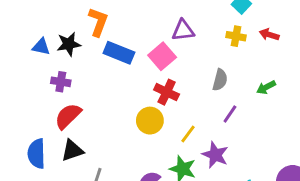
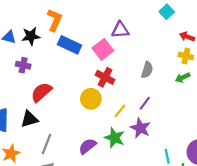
yellow cross: (236, 36) -> (186, 56), moved
purple line: (230, 114) -> (145, 103), moved
red semicircle: (68, 116) -> (41, 92), moved

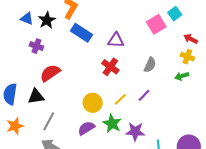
purple triangle: (120, 30) -> (116, 40), moved
black star: (31, 36) -> (47, 20), turned -30
pink square: (103, 49) -> (156, 24), moved
yellow circle: (91, 99) -> (93, 103), moved
purple star: (140, 128) -> (135, 132), moved, turned -30

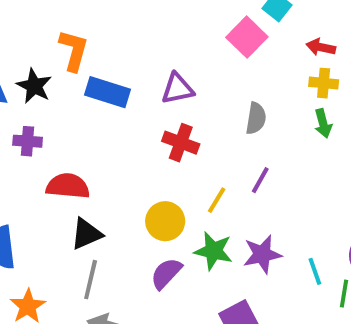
red semicircle: (50, 73) -> (68, 186), turned 55
green arrow: (182, 76) -> (323, 123), turned -72
black triangle: (36, 96) -> (86, 234), moved

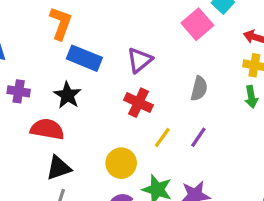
black star: (34, 86) -> (67, 95), moved
purple triangle: (177, 89) -> (140, 60), turned -32
yellow line: (217, 200) -> (162, 137), moved

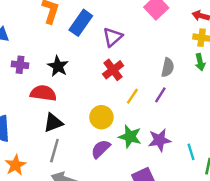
blue rectangle: (84, 58) -> (81, 23), moved, turned -75
gray semicircle: (199, 89) -> (168, 67), moved
red cross: (139, 103) -> (113, 70), turned 30

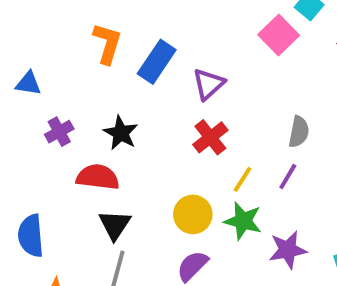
purple cross: (20, 65) -> (59, 132), turned -35
black triangle: (53, 123) -> (115, 225), turned -35
green star: (130, 137) -> (243, 221), moved

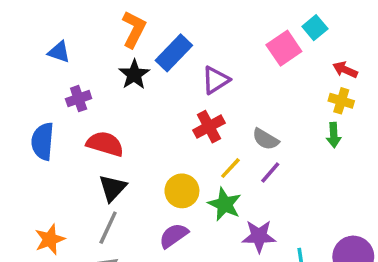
gray semicircle: (299, 132) -> (266, 139), moved, turned 100
black star: (121, 133) -> (134, 74), moved
blue semicircle: (31, 236) -> (43, 141), moved

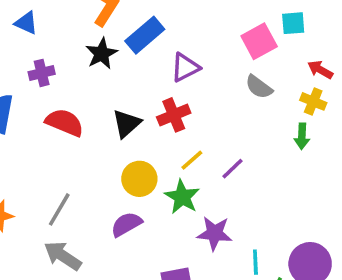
cyan square: (315, 28) -> (293, 23), turned 30
gray semicircle: (266, 139) -> (259, 87), moved
black triangle: (113, 188) -> (127, 124), moved

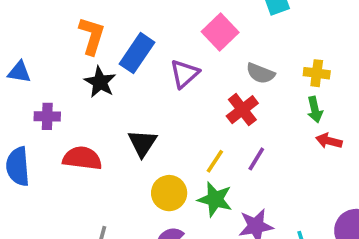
pink square: (259, 41) -> (220, 32), moved
red arrow: (320, 70) -> (329, 141), moved
purple cross: (42, 73) -> (47, 116), turned 30
red cross: (174, 115) -> (242, 110), moved

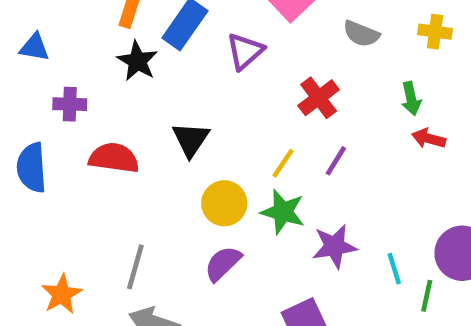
gray semicircle: (260, 73) -> (361, 34), moved
yellow cross: (317, 73) -> (435, 32), moved

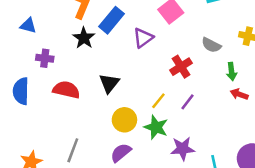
gray semicircle: (361, 34) -> (211, 45), moved

